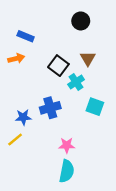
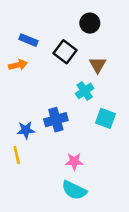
black square: (58, 66) -> (65, 52), moved
yellow line: (15, 139) -> (17, 155), turned -63
cyan semicircle: (67, 171) -> (74, 190), turned 105

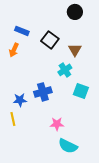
black circle: (90, 23) -> (75, 12), moved
orange arrow: (18, 65) -> (14, 50), turned 128
cyan semicircle: (74, 190) -> (68, 146), moved

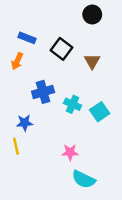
cyan cross: (65, 70) -> (73, 104), moved, turned -32
cyan square: (81, 91) -> (100, 112), turned 35
blue cross: (43, 92) -> (43, 92), moved

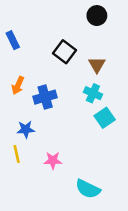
blue rectangle: (27, 38) -> (13, 40), moved, turned 42
orange arrow: (17, 61) -> (18, 85), moved
cyan cross: (73, 104) -> (93, 93), moved
pink star: (70, 152) -> (53, 160), moved

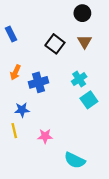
brown triangle: (97, 65) -> (85, 42), moved
cyan cross: (93, 93) -> (79, 79), turned 32

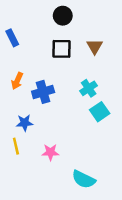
black circle: (82, 13) -> (63, 16), moved
black square: (55, 44) -> (61, 49), turned -36

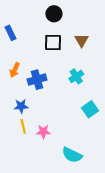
cyan square: (100, 112) -> (90, 109), moved
yellow line: (16, 146) -> (23, 126), moved

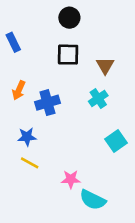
brown triangle: (82, 40) -> (105, 66), moved
yellow line: (23, 126) -> (30, 163), turned -48
pink star: (43, 132) -> (71, 179), moved

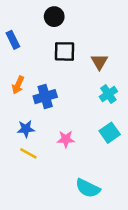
black circle: (69, 18) -> (54, 17), moved
cyan cross: (98, 98) -> (108, 94), moved
pink star: (71, 179) -> (66, 139), moved

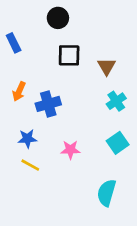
cyan semicircle: (88, 188) -> (107, 193), moved, turned 80

